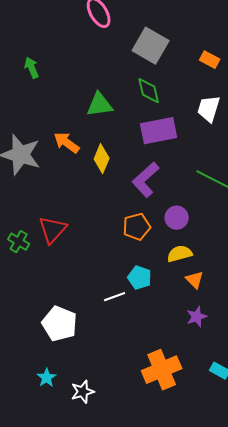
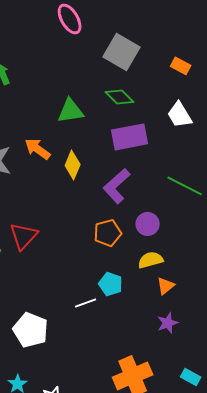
green diamond: (149, 91) -> (120, 97), turned -32
white trapezoid: (209, 109) -> (180, 115), turned -48
orange triangle: (195, 280) -> (166, 286), turned 36

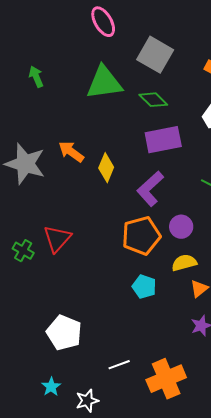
green triangle: (71, 111) -> (104, 83), moved, size x1.4
orange pentagon: (108, 233) -> (141, 236), size x1.4
white line: (86, 303) -> (119, 365), moved

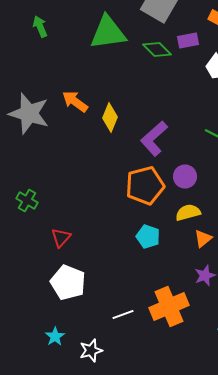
purple rectangle: (163, 140) -> (188, 41), moved, size x0.6
red triangle: (57, 239) -> (61, 238), moved, size x0.7
orange cross: (166, 379) -> (169, 307), moved

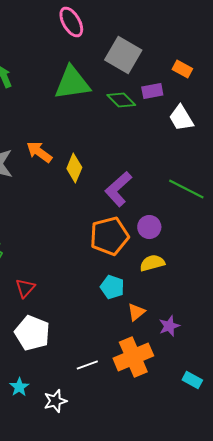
orange triangle: (203, 239) -> (136, 312), moved

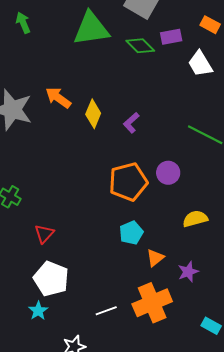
orange rectangle: (182, 69) -> (210, 25), moved
purple L-shape: (118, 189) -> (131, 123), moved, size x0.6
yellow semicircle: (152, 263) -> (195, 219), moved
cyan pentagon: (112, 287) -> (131, 233), turned 30
cyan star: (19, 387) -> (38, 311), moved

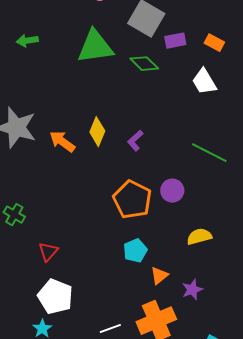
green arrow: (23, 23) -> (27, 41), turned -75
purple rectangle: (171, 37) -> (175, 41), moved
orange arrow: (58, 98) -> (62, 142), moved
orange pentagon: (128, 182) -> (132, 200), turned -30

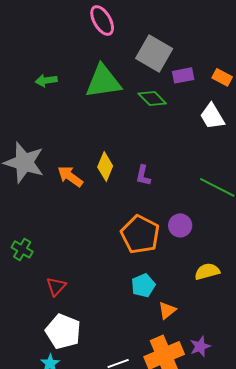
green arrow: (27, 41) -> (46, 80), moved
purple L-shape: (135, 141) -> (143, 175), turned -35
purple star: (192, 290) -> (200, 346), moved

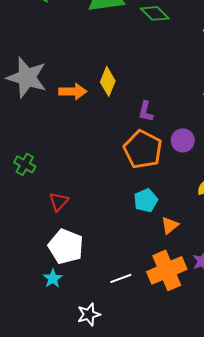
purple L-shape: (143, 175) -> (146, 111), moved
orange arrow: (70, 176) -> (73, 91), turned 144

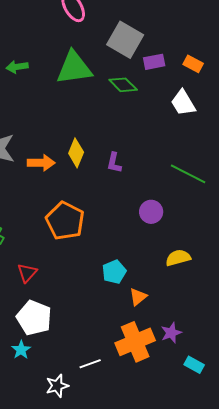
purple L-shape: (146, 111) -> (114, 163), moved
orange pentagon: (143, 149) -> (65, 221), moved
white line: (121, 278) -> (90, 364), moved

